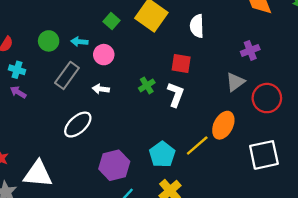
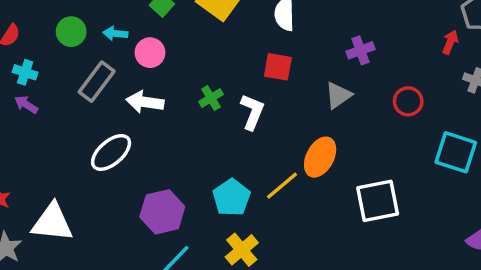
red square: (181, 64) -> (278, 67), moved
white arrow: (101, 89) -> (145, 102), size x1.5
red circle: (267, 98) -> (408, 101), moved, size x0.7

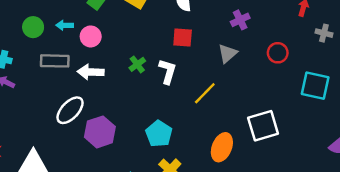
gray rectangle: (97, 82) -> (55, 61), turned 60
orange ellipse: (320, 157) -> (222, 147), moved
yellow line: (282, 186) -> (205, 93), moved
purple hexagon: (162, 212) -> (100, 132), moved

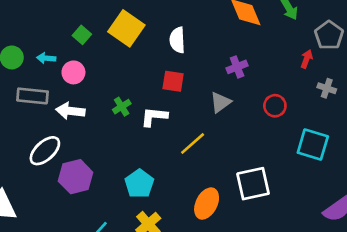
white L-shape: (168, 71) -> (154, 117), turned -105

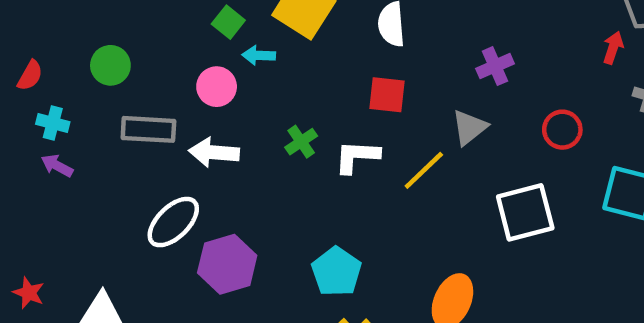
cyan arrow: (46, 58) -> (259, 55), moved
yellow line: (193, 144) -> (424, 170), moved
white square: (253, 184) -> (525, 212), moved

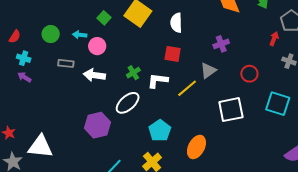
cyan arrow: (259, 55) -> (80, 35), moved
gray rectangle: (148, 129) -> (66, 63), size x0.7
white ellipse: (173, 222) -> (128, 103), moved
cyan pentagon: (336, 272) -> (160, 131), moved

